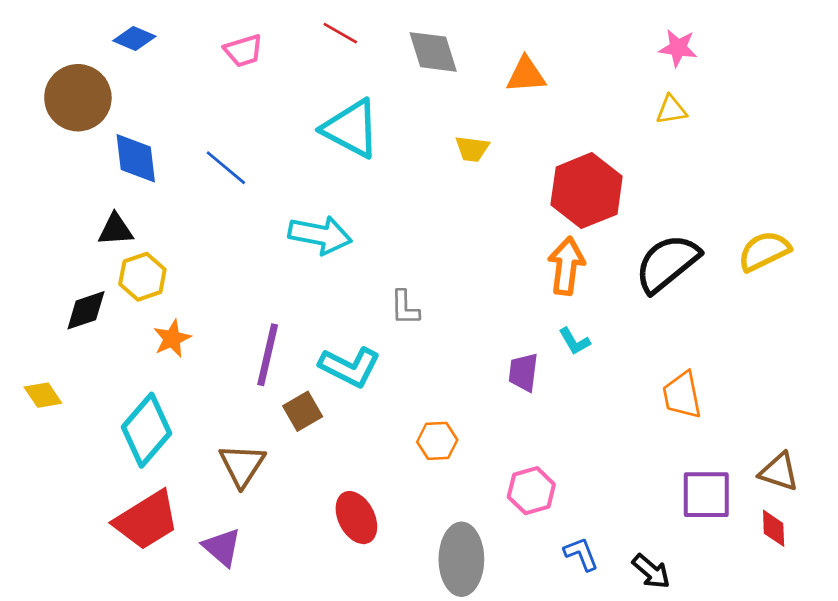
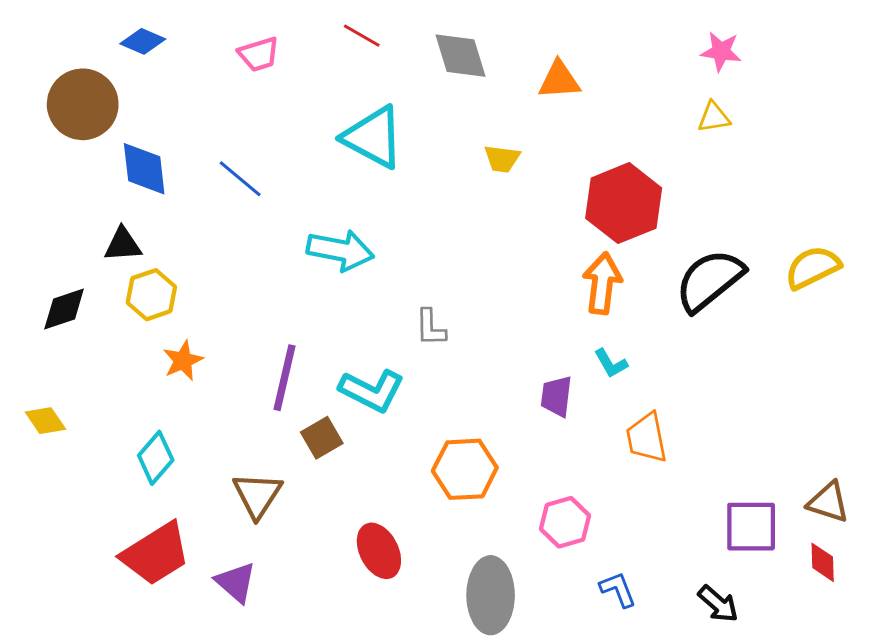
black diamond: (86, 310) -> (64, 309), moved
orange trapezoid: (682, 395) -> (647, 438), moved
cyan diamond: (147, 430) -> (156, 458), size x0.7
orange hexagon: (437, 441) -> (465, 469), size x1.5
black arrow: (651, 571) -> (718, 604), moved

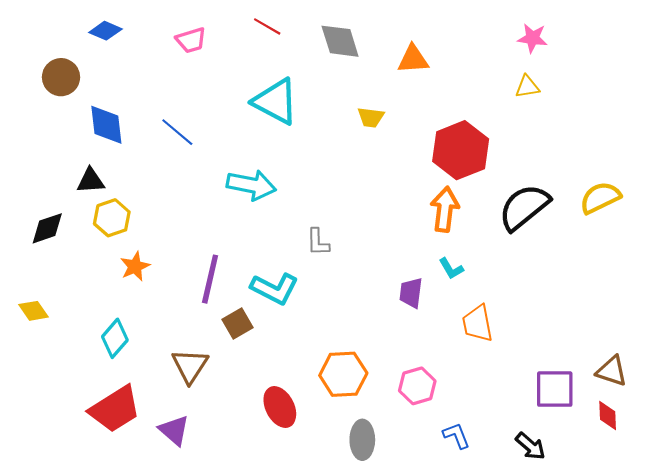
brown circle: (83, 104) -> (61, 77), size x0.7
orange hexagon: (465, 469) -> (343, 374), moved
gray ellipse: (491, 595) -> (362, 440), size x0.7

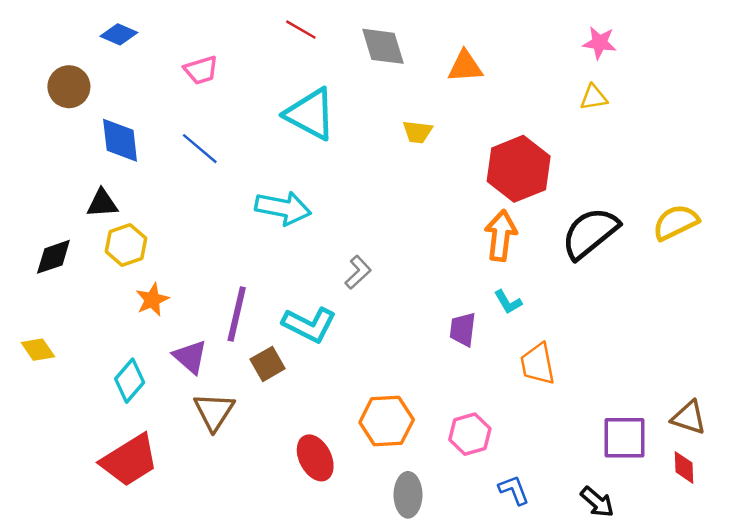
pink trapezoid: (191, 40) -> (201, 70), moved
gray L-shape: (318, 242) -> (358, 272), turned -132
purple triangle: (174, 430) -> (190, 357), moved

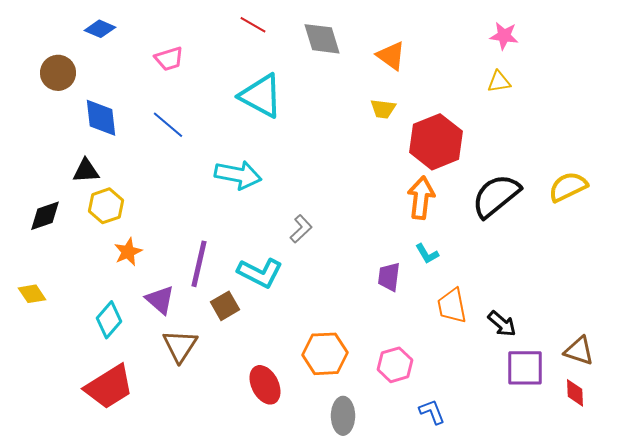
orange triangle: (465, 66) -> (391, 56), turned 40
yellow trapezoid: (417, 132) -> (383, 109), moved
black arrow: (597, 502) -> (502, 324), moved

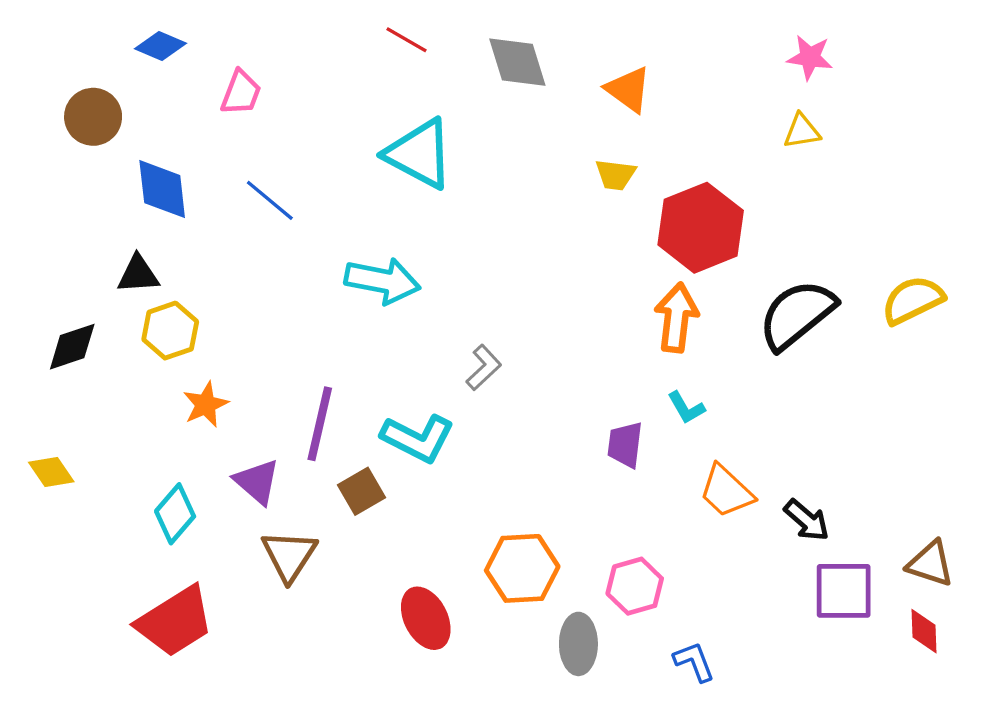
pink trapezoid: (169, 59) -> (241, 93), moved, turned -52
orange trapezoid: (452, 306) -> (726, 491), turned -36
gray ellipse: (343, 416) -> (578, 644), moved

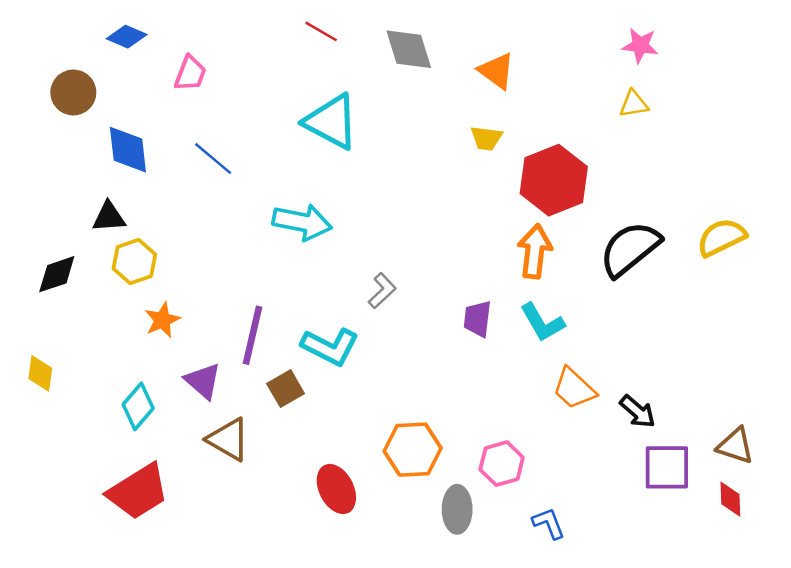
cyan L-shape: (686, 408) -> (542, 323), size x1.5
purple trapezoid: (625, 445) -> (477, 319), moved
yellow diamond: (51, 472) -> (40, 373), turned 42
brown triangle: (289, 556) -> (228, 439), turned -33

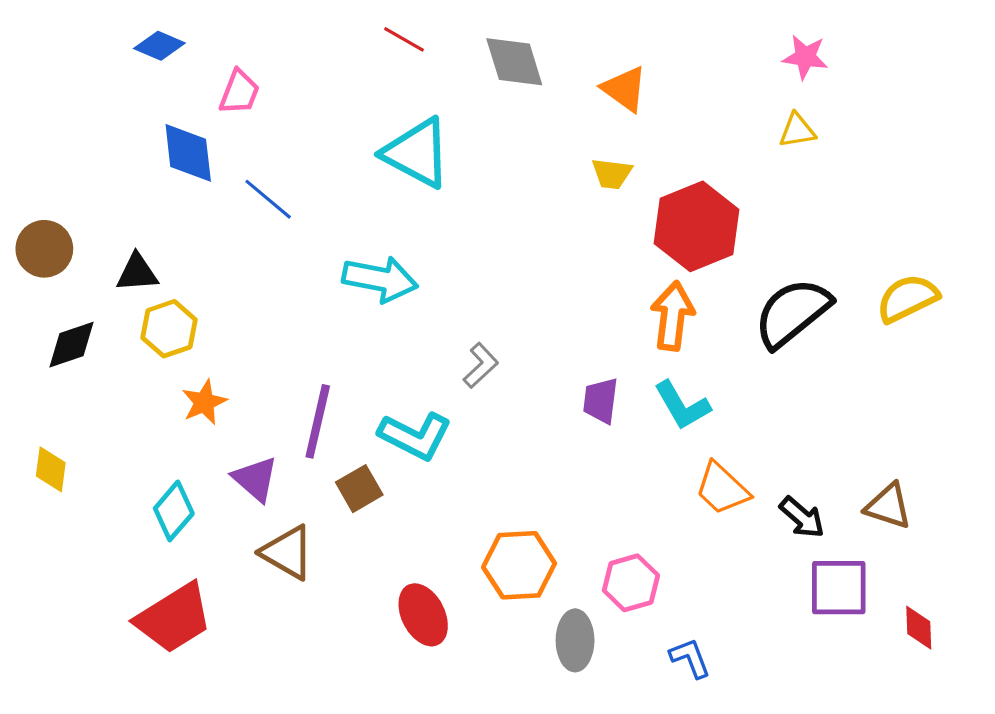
brown circle: (73, 92) -> (44, 249), moved
blue diamond: (128, 150) -> (188, 153), moved
brown triangle: (735, 446) -> (888, 506), moved

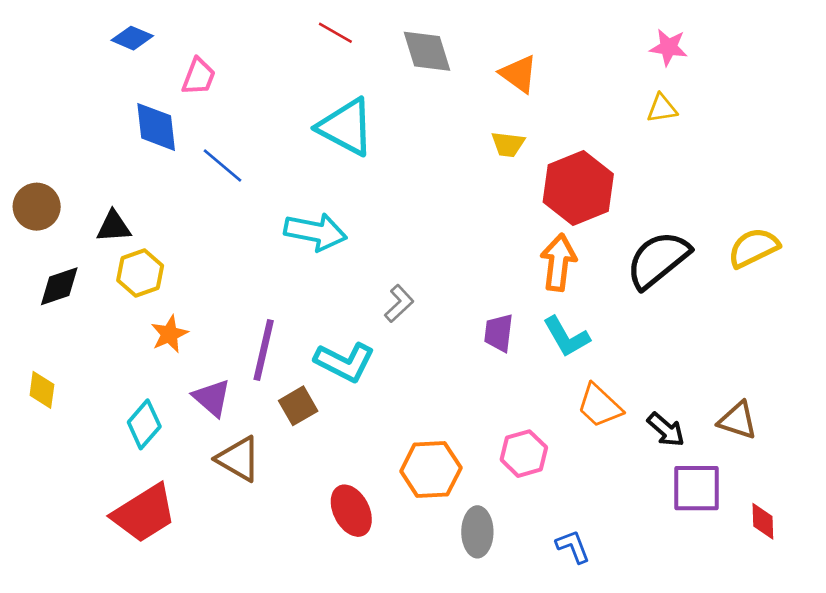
pink hexagon: (631, 583) -> (524, 454), moved

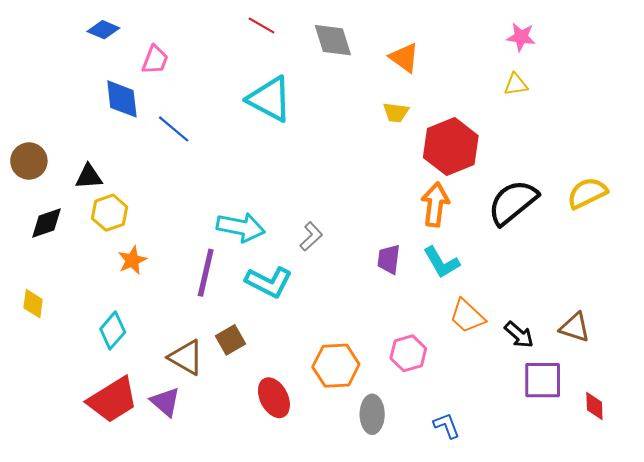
cyan arrow: (315, 232) -> (241, 227), moved
purple triangle: (212, 398) -> (165, 402), moved
brown square: (298, 406) -> (231, 340), moved

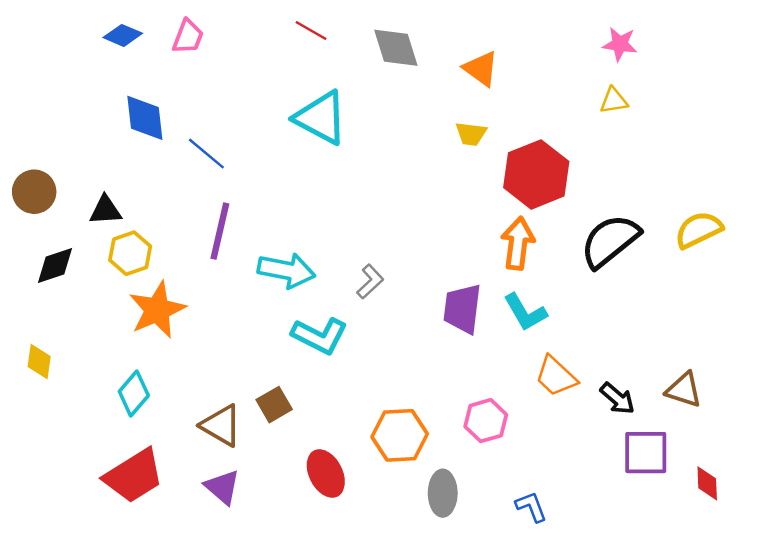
pink trapezoid: (155, 60) -> (188, 37), moved
purple trapezoid: (389, 259) -> (462, 309), size x1.4
orange star: (132, 260) -> (157, 310), size x1.6
purple line: (206, 273) -> (220, 231), moved
purple triangle: (165, 402) -> (222, 487), moved

